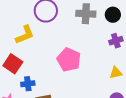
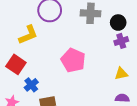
black circle: (113, 15) -> (118, 23), moved
blue cross: (28, 84) -> (31, 85), turned -32

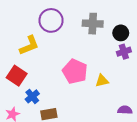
yellow triangle: (121, 74) -> (102, 81), moved

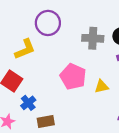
gray cross: (93, 24) -> (93, 38), moved

